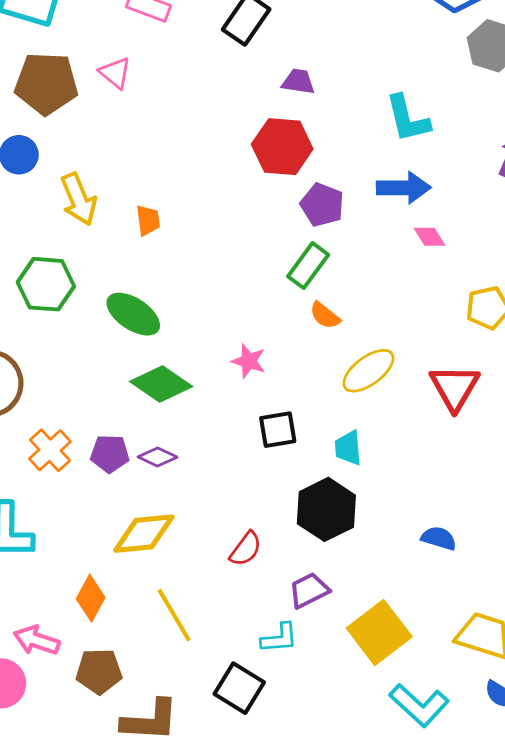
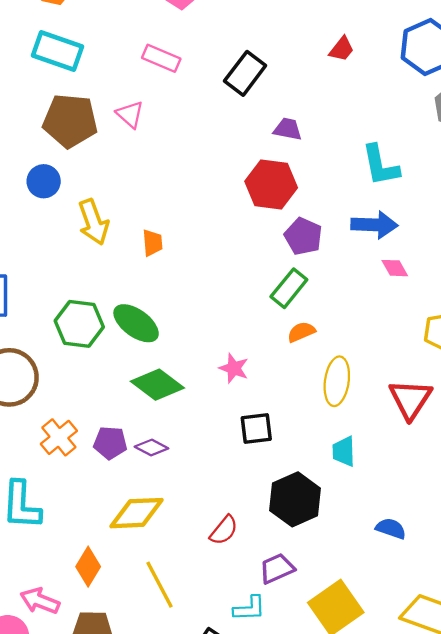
green hexagon: (46, 284) -> (79, 324), moved
orange semicircle: (325, 315) -> (301, 332), turned 116
yellow ellipse: (368, 371) -> (337, 381), turned -48
cyan trapezoid: (348, 448) -> (344, 451), moved

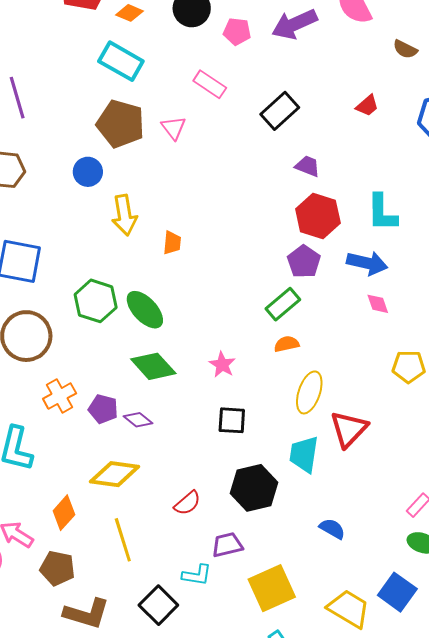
red hexagon: (271, 185) -> (318, 216), moved
red triangle: (410, 399) -> (349, 429), moved
cyan trapezoid: (344, 451) -> (304, 454), size x1.4

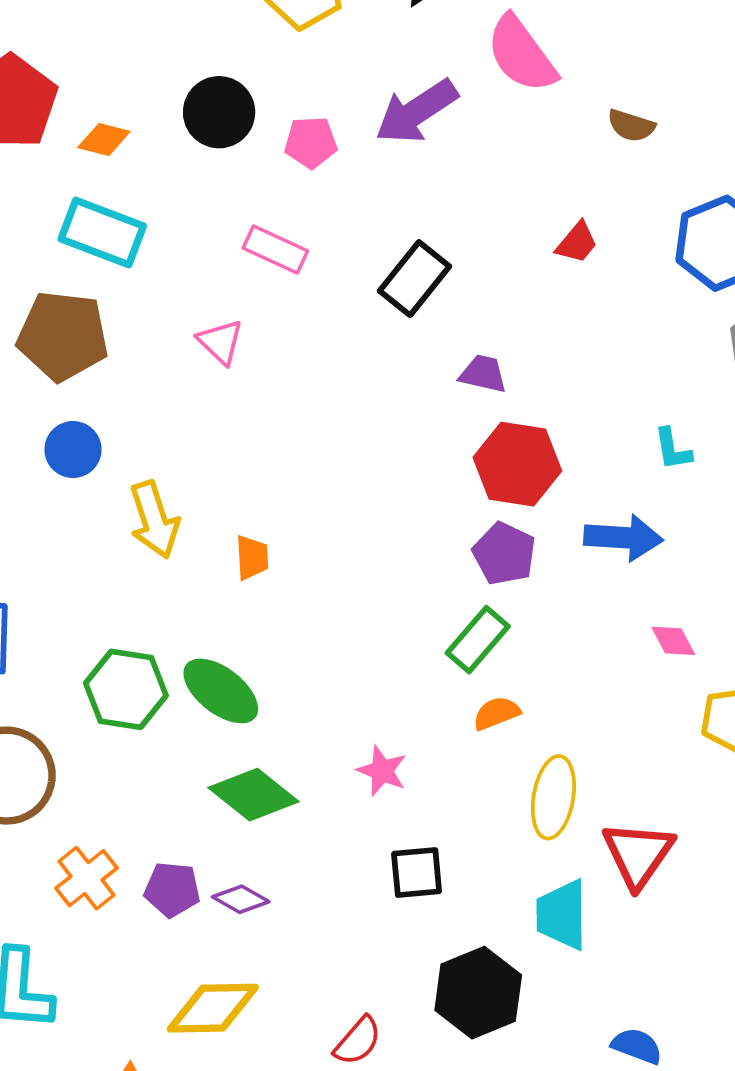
brown pentagon: (121, 124) -> (63, 336), moved
cyan L-shape: (382, 213) -> (673, 449), moved, size x0.6
pink diamond: (378, 304) -> (673, 641), moved

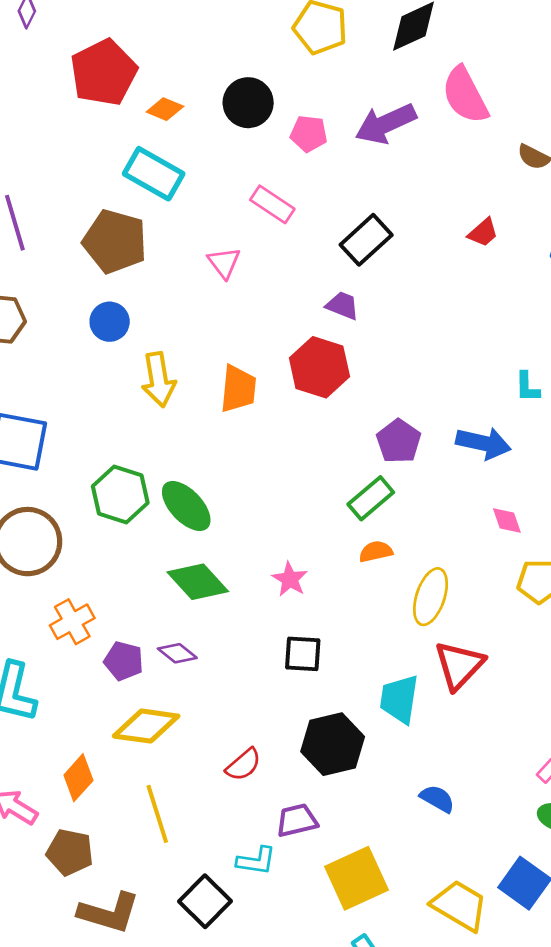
purple trapezoid: (483, 374) -> (343, 306), moved
red hexagon: (517, 464) -> (319, 367), moved
orange trapezoid: (252, 557) -> (238, 389), moved, size x1.5
yellow ellipse: (553, 797) -> (431, 597), moved
purple pentagon: (172, 889) -> (124, 661), moved

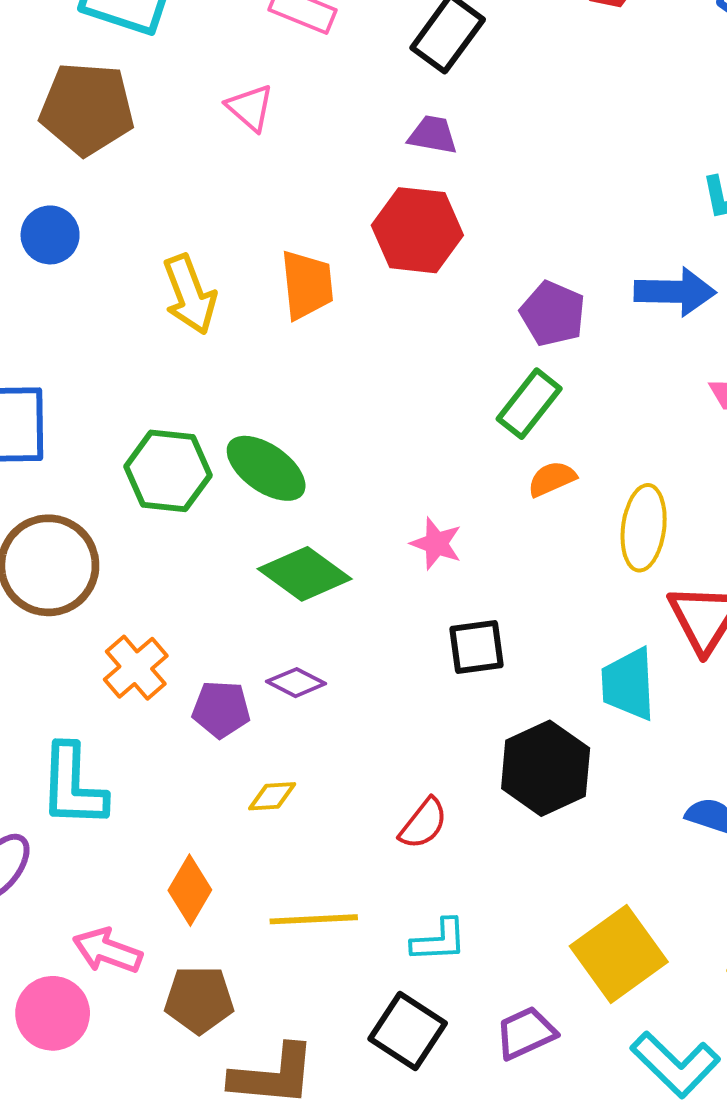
blue circle: (110, 322) -> (50, 235), moved
yellow diamond: (146, 726) -> (272, 796), size x0.5
yellow line: (157, 814) -> (314, 919), turned -64
purple trapezoid: (297, 820) -> (526, 1033), moved
cyan L-shape: (256, 861) -> (439, 940), moved

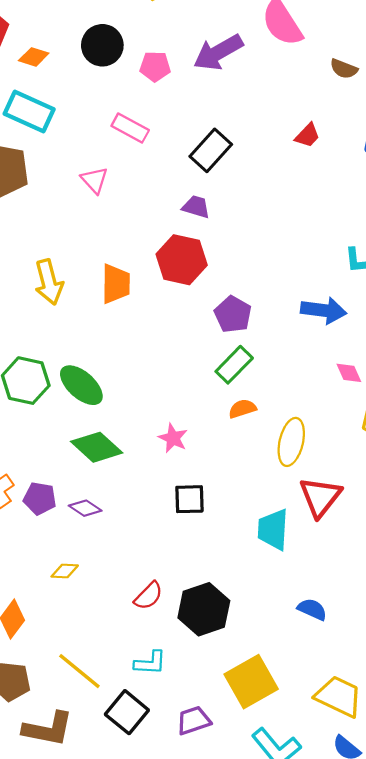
purple pentagon: (553, 314) -> (233, 314), moved
purple pentagon: (221, 709) -> (40, 498), moved
black hexagon: (546, 768) -> (204, 609), moved
yellow line: (314, 919) -> (79, 671), moved, turned 36

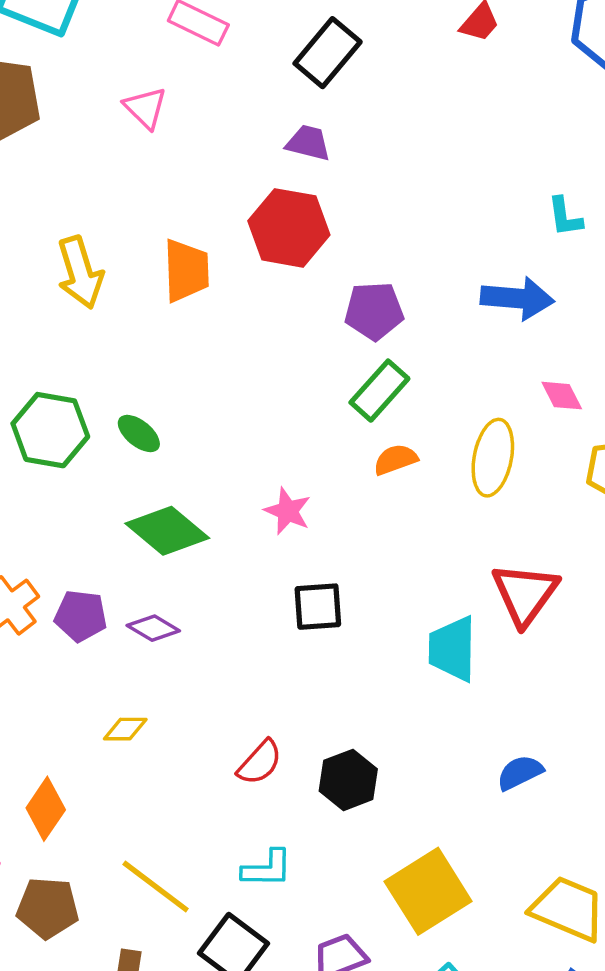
purple pentagon: (233, 314) -> (374, 311), turned -30
green ellipse: (81, 385) -> (139, 433), size x0.6
yellow ellipse: (291, 442) -> (493, 458), moved
black hexagon: (204, 609) -> (348, 780), size x0.7
blue semicircle: (312, 609) -> (520, 773), turned -48

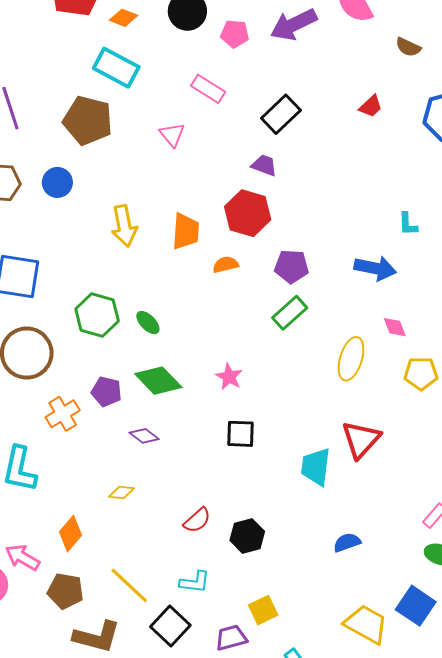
orange semicircle: (395, 460) -> (226, 265), moved
purple pentagon: (81, 616) -> (106, 392), moved
yellow square: (428, 891) -> (263, 610), moved, size x0.6

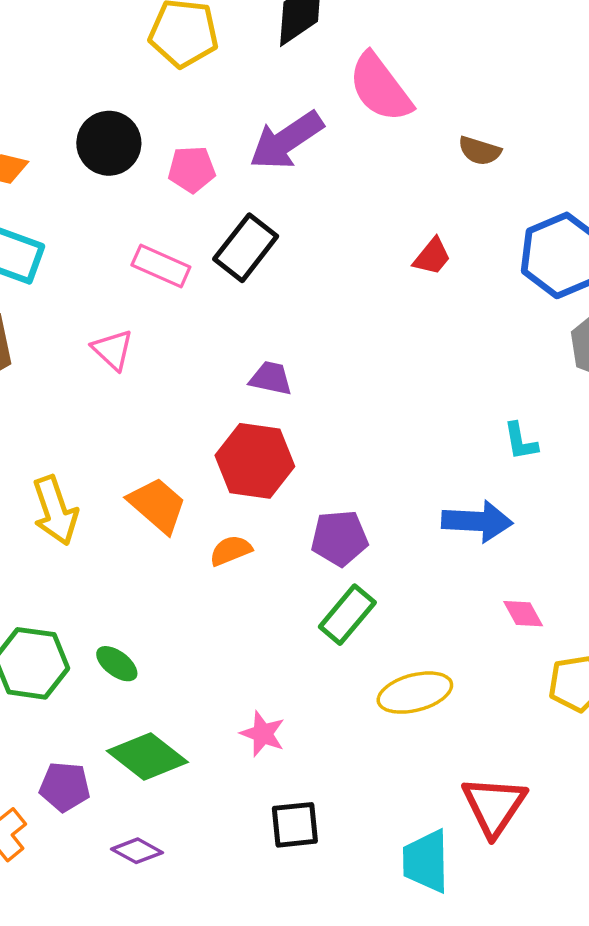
black rectangle: (281, 114) -> (246, 248), moved
orange trapezoid: (186, 231) -> (157, 505), turned -45
yellow ellipse: (351, 359) -> (415, 693), moved, turned 66

